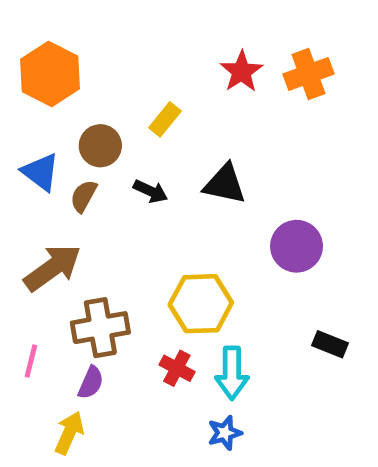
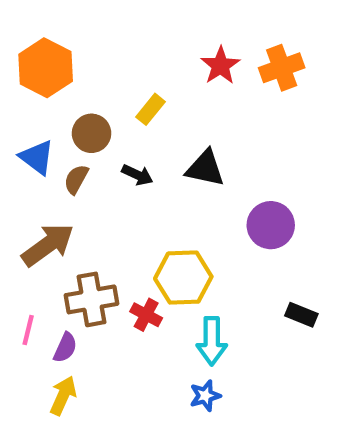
red cross: (177, 368) -> (146, 315), moved
purple semicircle: (91, 383) -> (65, 348), moved

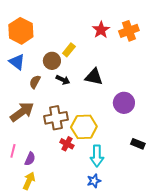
brown circle: (91, 133) -> (52, 61), moved
blue triangle: (37, 157) -> (17, 62), moved
brown cross: (91, 299) -> (56, 118), moved

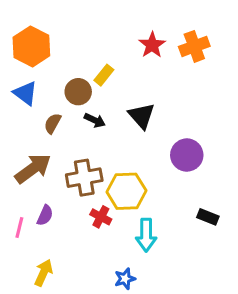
black triangle: (94, 77) -> (142, 116), turned 36
purple semicircle: (30, 159) -> (45, 215), moved
blue star: (94, 181) -> (125, 279), moved

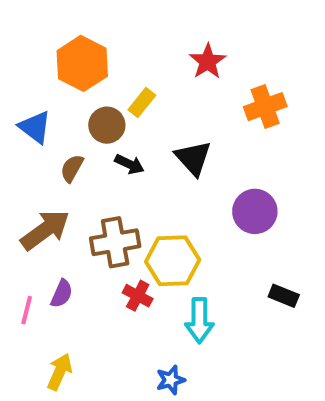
orange hexagon: (31, 46) -> (82, 63), moved
orange cross: (194, 46) -> (265, 107), moved

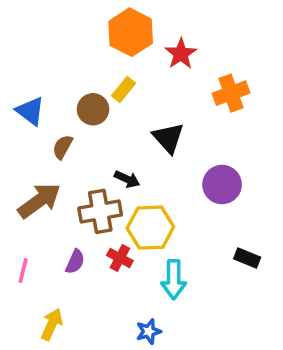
orange hexagon: (82, 63) -> (131, 32), moved
black arrow: (129, 164) -> (127, 179), moved
purple semicircle: (62, 294) -> (75, 262), moved

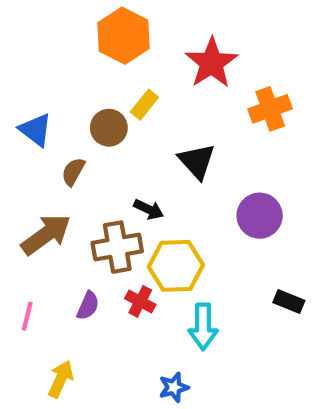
orange hexagon: (131, 32) -> (124, 36), moved
red star: (181, 54) -> (211, 63), size x1.4

